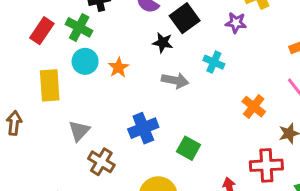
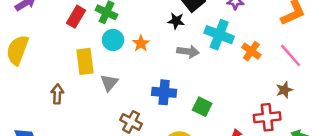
cyan cross: (214, 62) -> (219, 35), size x1.6
orange cross: (254, 107) -> (251, 51), moved
blue cross: (143, 128) -> (164, 92), turned 30
gray triangle: (79, 131) -> (109, 83), moved

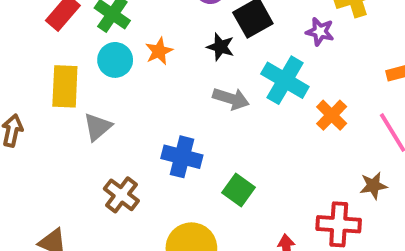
orange star: (141, 43) -> (159, 51), moved

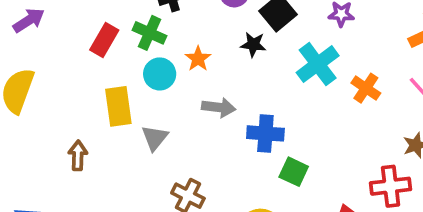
cyan cross: (285, 80) -> (318, 64), turned 33
gray arrow: (231, 99) -> (219, 107), moved
blue cross: (182, 157) -> (265, 133), moved

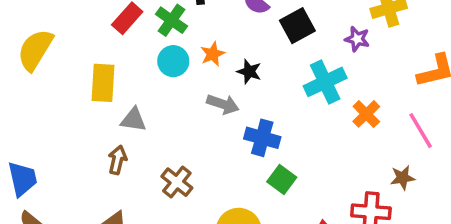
black star: (253, 44) -> (249, 72), moved
yellow rectangle: (118, 106) -> (103, 83), moved
gray triangle: (155, 138) -> (133, 120), moved, turned 48
brown arrow: (78, 155) -> (117, 160), moved

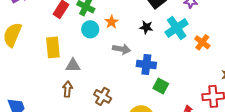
black star: (249, 72) -> (146, 27), moved

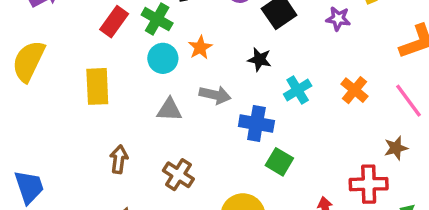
cyan cross: (177, 28) -> (298, 90), moved, size x0.7
gray triangle: (73, 65) -> (169, 110), moved

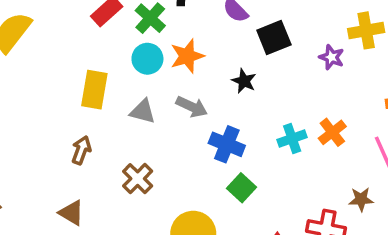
orange star: (200, 48) -> (187, 56), size x1.4
yellow rectangle: (97, 86) -> (94, 90), moved
cyan cross: (298, 90) -> (292, 138), moved

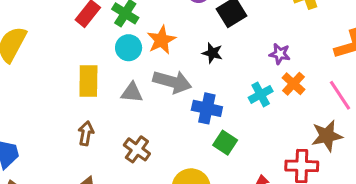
purple star: (332, 57) -> (280, 54), moved
gray arrow: (192, 107) -> (172, 82), size x1.4
brown star: (361, 199) -> (327, 136), size x1.5

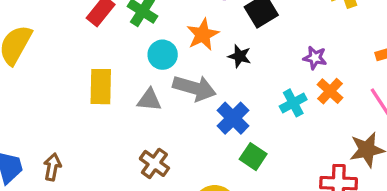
orange star: (161, 40) -> (203, 35), moved
cyan circle: (129, 48) -> (163, 55), moved
blue cross: (207, 108) -> (233, 118), turned 32
brown arrow: (86, 133) -> (52, 167), moved

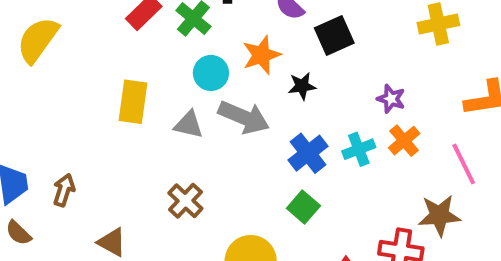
black star: (240, 56) -> (302, 86), turned -30
blue cross: (233, 118) -> (308, 153), moved

